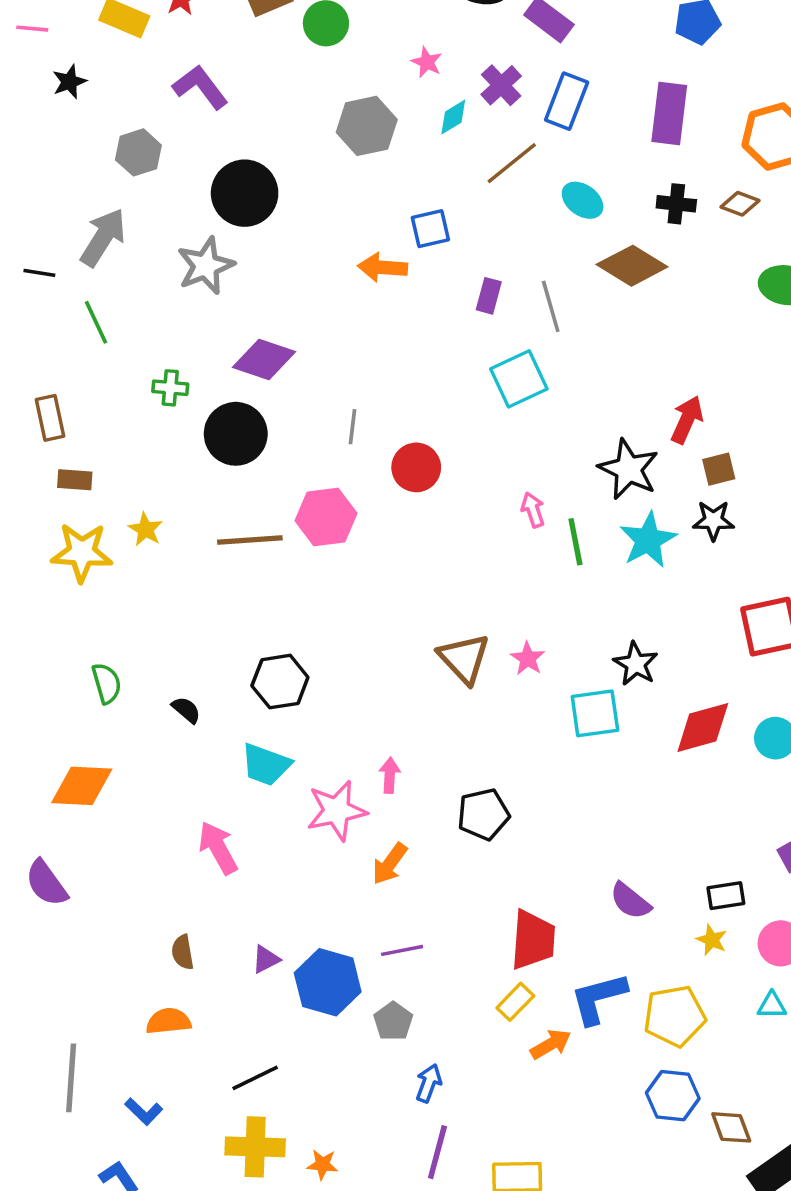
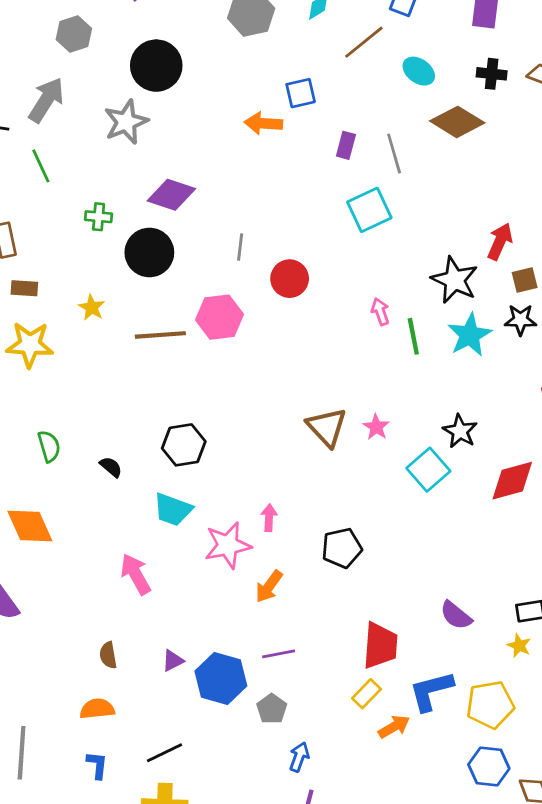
yellow star: (145, 529) -> (92, 307), moved
cyan square: (595, 713) -> (428, 470), turned -33
orange diamond: (82, 786) -> (30, 526), turned 63
blue L-shape: (144, 1111) -> (97, 765), moved, turned -128

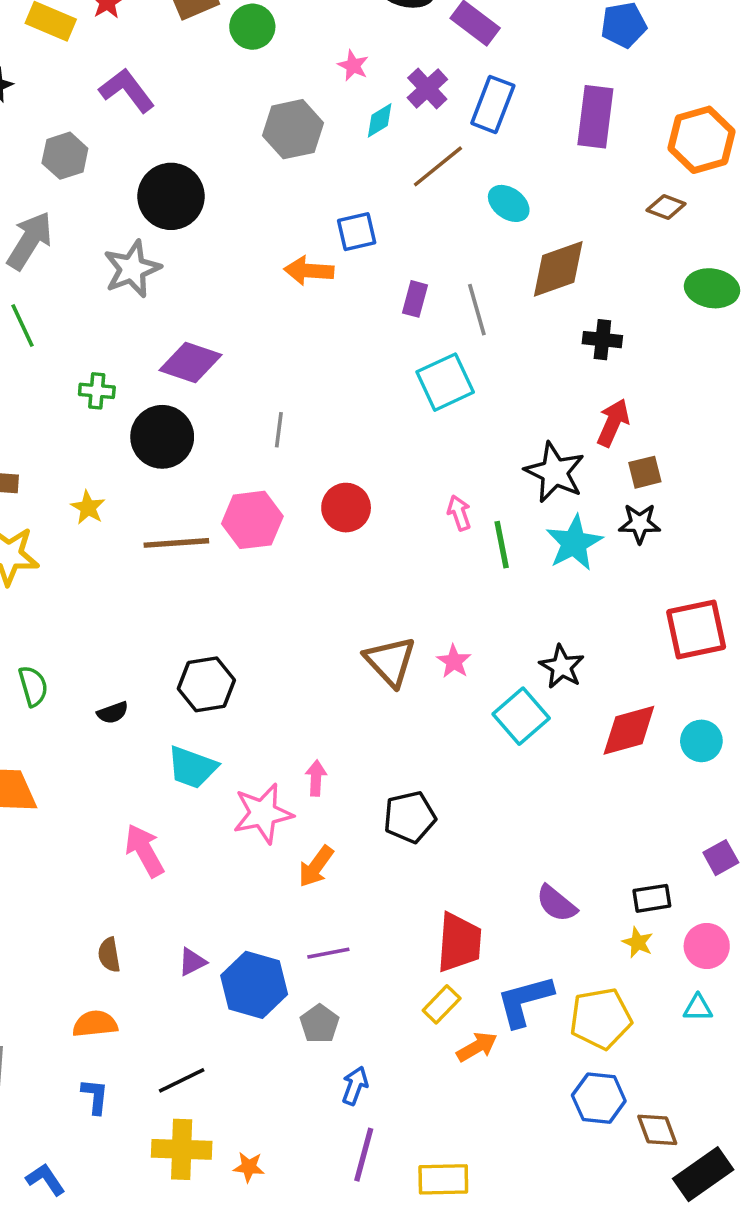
black cross: (492, 74) -> (602, 340), moved
brown diamond: (457, 122) -> (558, 269), turned -51
red circle: (290, 279) -> (346, 508), moved
black semicircle: (111, 467) -> (113, 713), turned 120

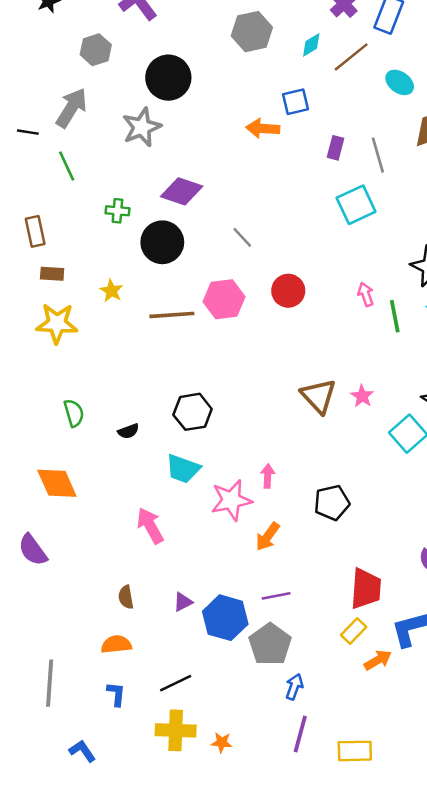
cyan diamond: (380, 120) -> (311, 45), moved
gray line: (279, 430) -> (242, 237), turned -50
gray pentagon: (320, 1024) -> (270, 644), size x1.6

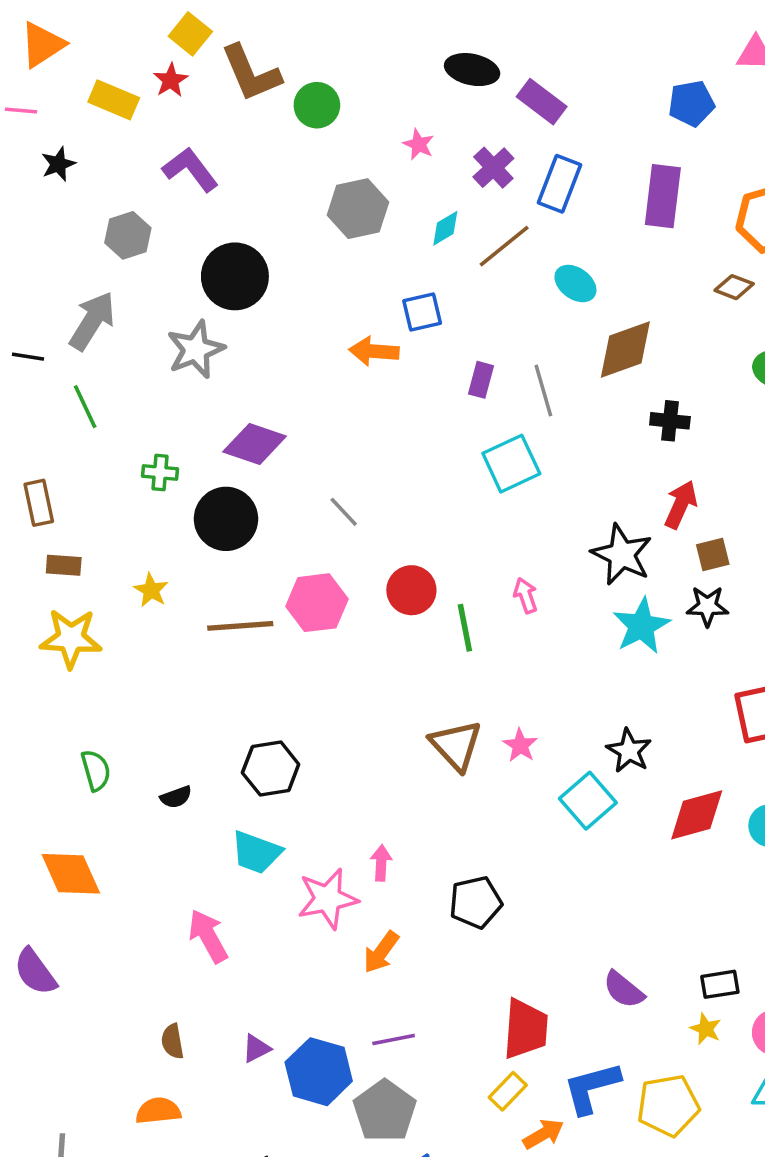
green line: (395, 316) -> (465, 628), moved

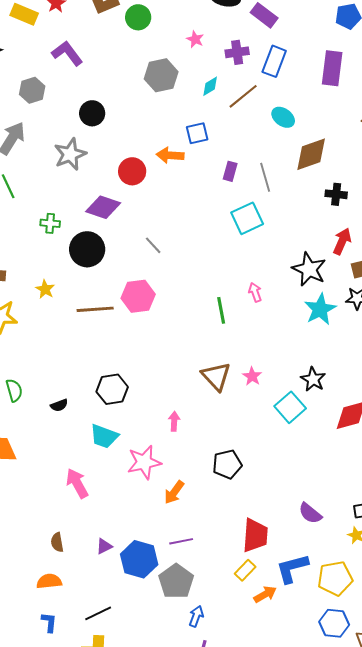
purple cross: (493, 168) -> (237, 52), turned 35
black circle: (235, 276) -> (92, 113), size x0.7
red circle: (411, 590) -> (132, 171), moved
pink arrow: (381, 863) -> (174, 421), moved

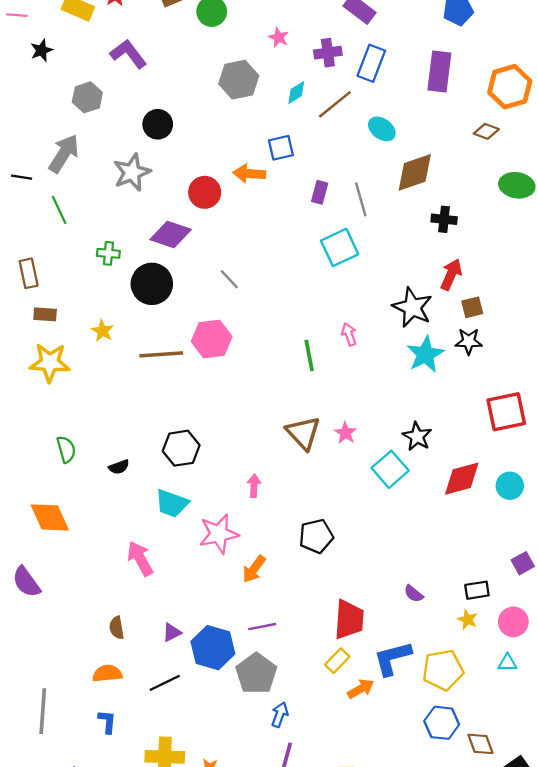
purple semicircle: (310, 513) -> (414, 594), size x0.7
black line: (98, 613) -> (165, 683), moved

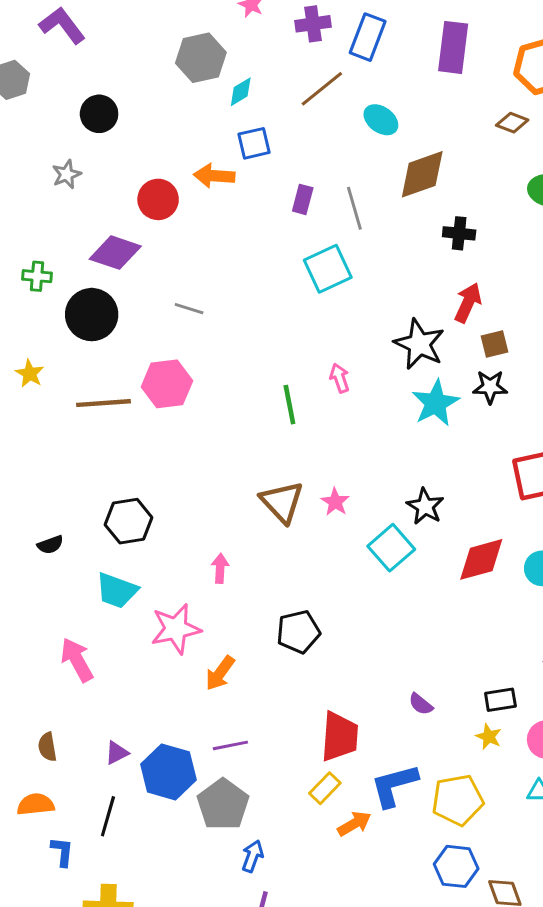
cyan diamond: (296, 93) -> (241, 92), moved
gray star: (132, 172) -> (67, 174), size x0.6
gray line: (229, 279) -> (189, 309), turned -30
black line: (165, 683) -> (108, 816), turned -48
blue L-shape: (107, 722) -> (62, 852), moved

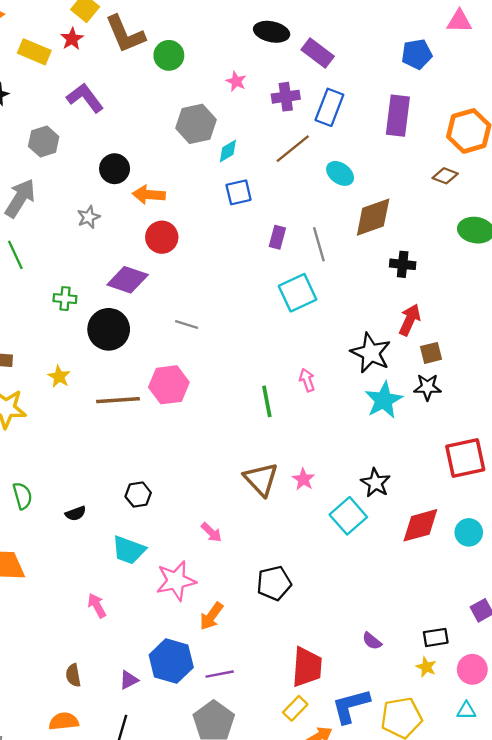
orange arrow: (214, 176) -> (149, 195), moved
black hexagon: (129, 521) -> (138, 495), size x0.7
pink arrow: (220, 568) -> (211, 532), turned 130
pink arrow: (77, 660) -> (97, 606), size x0.7
blue hexagon: (168, 772) -> (171, 661), moved

